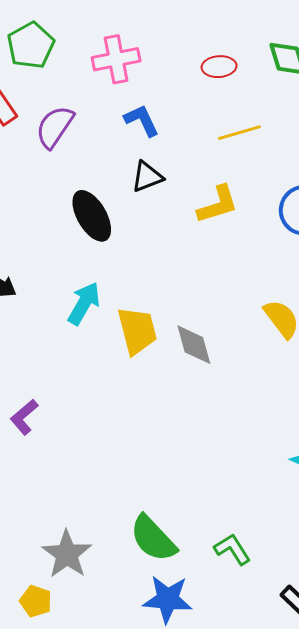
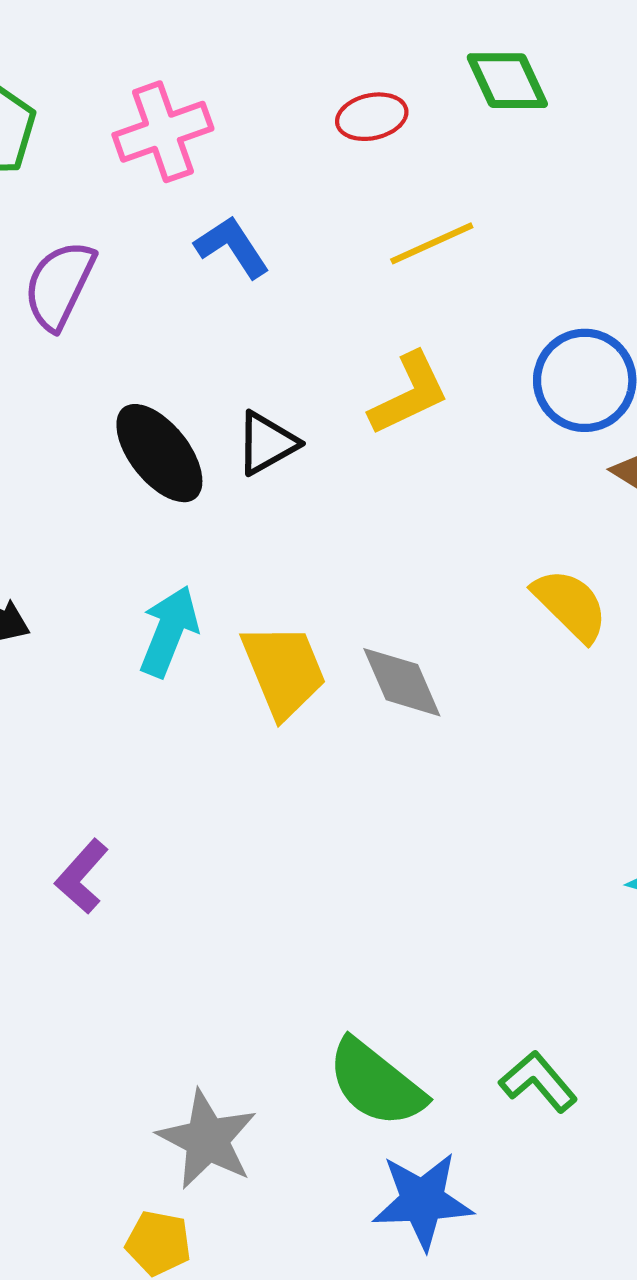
black triangle: (147, 177) -> (267, 443), moved

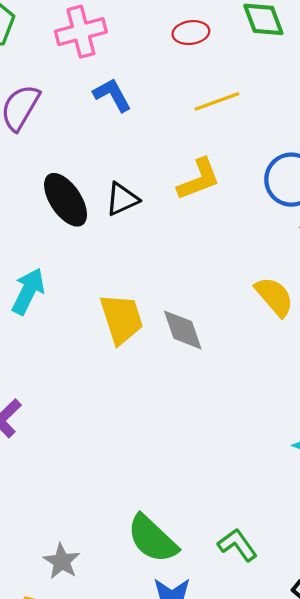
cyan arrow: (169, 631) -> (28, 291), moved
gray star: (207, 1140) -> (62, 561), size x0.7

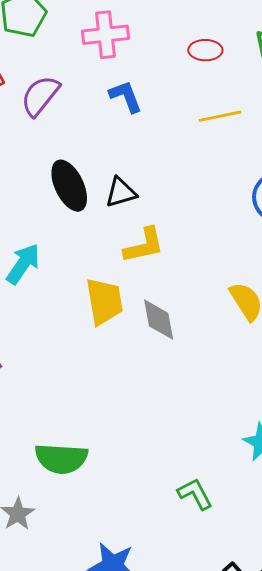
yellow L-shape: (199, 179) -> (144, 245), moved
green semicircle: (152, 539) -> (61, 458), moved, turned -48
green L-shape: (237, 545) -> (195, 494), moved

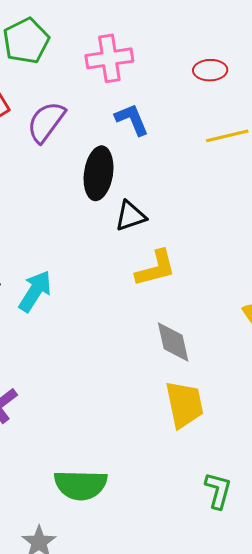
black ellipse: (69, 186) -> (99, 173), moved, turned 36
yellow trapezoid: (104, 301) -> (184, 404), moved
green L-shape: (195, 494) -> (218, 490), moved, turned 45

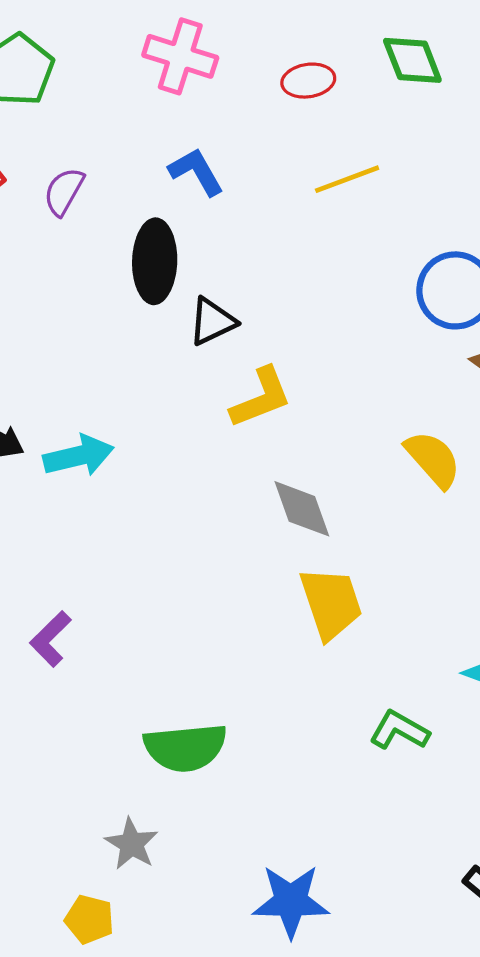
pink cross: (109, 58) -> (180, 56), moved, turned 33
purple semicircle: (46, 122) -> (64, 192), size x0.7
cyan arrow: (35, 291) -> (79, 456), turned 51
green L-shape: (218, 490) -> (399, 730), turned -69

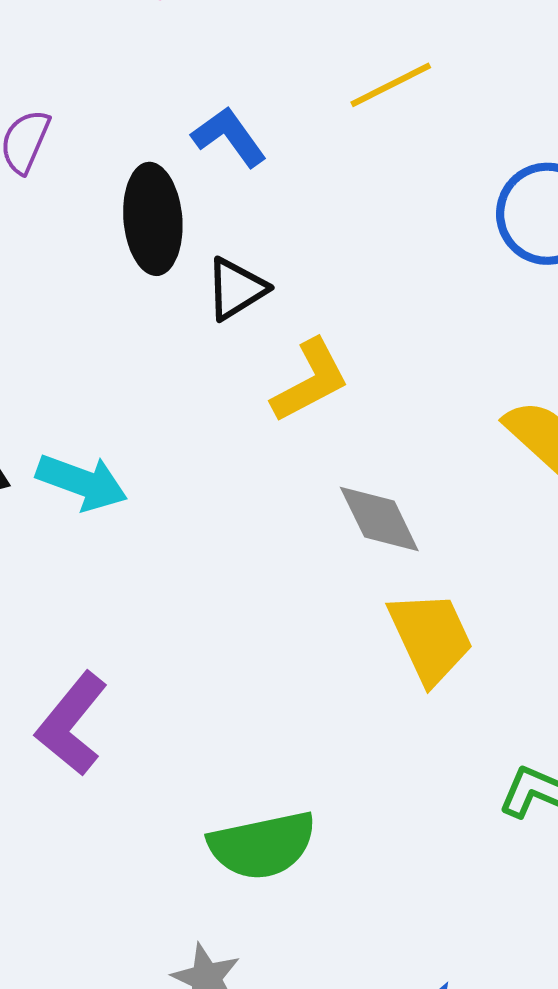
blue L-shape: (196, 172) -> (229, 137), moved
cyan arrow: (79, 456) -> (82, 482), turned 40
purple L-shape: (50, 639) -> (72, 724), size x1.4

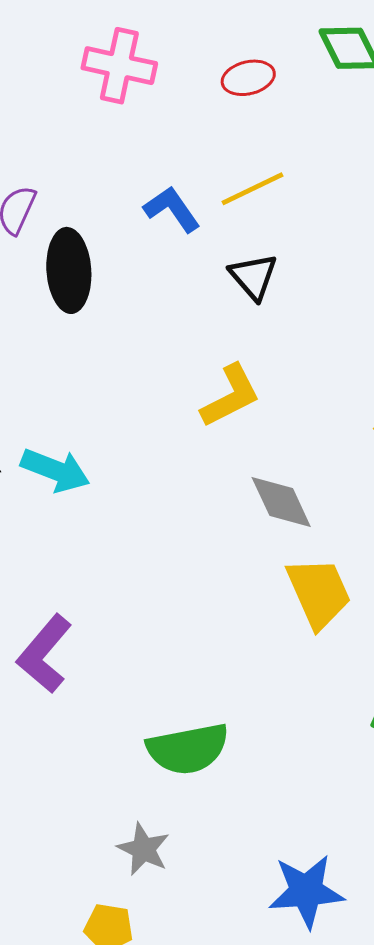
yellow line: (391, 85) -> (252, 189), moved
black ellipse: (153, 219) -> (69, 270), moved
black triangle: (236, 289) -> (253, 277), moved, turned -40

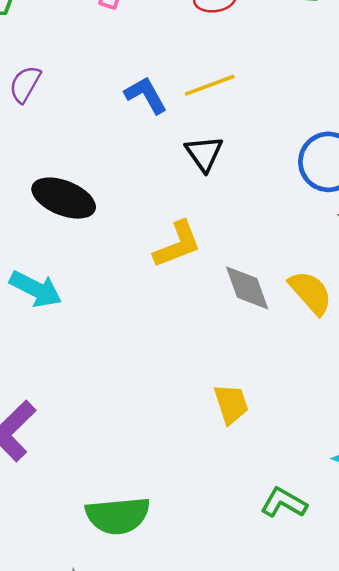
black ellipse: (69, 270) -> (64, 198), moved, turned -70
gray diamond: (281, 502) -> (247, 288), moved
yellow trapezoid: (319, 593) -> (231, 404), size x0.7

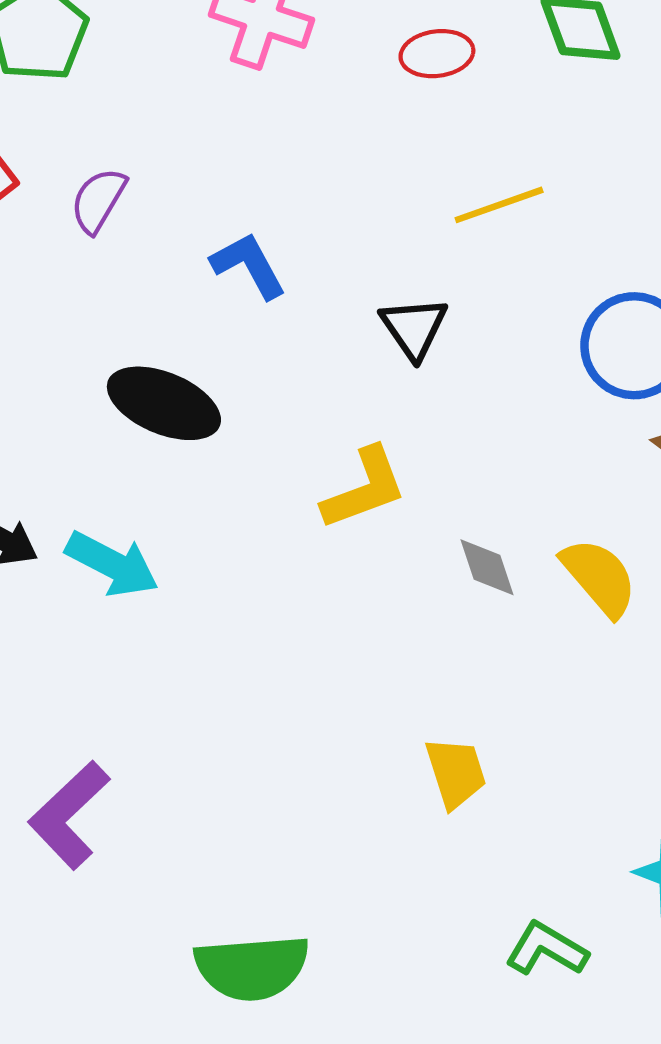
yellow line: (210, 85) -> (499, 205), moved
blue L-shape: (146, 95) -> (249, 265), moved
gray diamond: (247, 288) -> (487, 567), size x0.7

